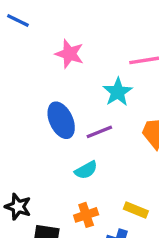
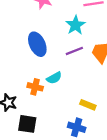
purple line: (99, 132) -> (74, 51), moved
orange cross: (86, 215) -> (35, 87), moved, turned 32

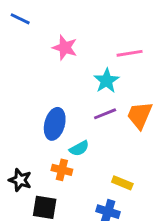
blue ellipse: (37, 44) -> (55, 124), moved, turned 40
orange cross: (35, 87) -> (62, 170), moved

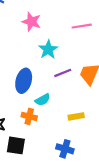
cyan star: (107, 81) -> (48, 50), moved
yellow rectangle: (122, 183) -> (76, 116), moved, turned -32

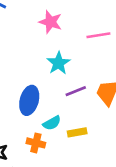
pink star: (31, 22) -> (51, 22), moved
yellow rectangle: (76, 116) -> (77, 132), moved

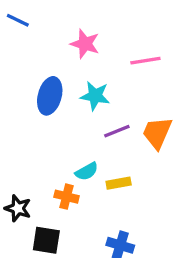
cyan star: (58, 63) -> (95, 96), turned -30
blue ellipse: (29, 100) -> (50, 96), moved

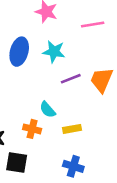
cyan semicircle: (87, 171) -> (48, 110), turned 78
yellow rectangle: (119, 183) -> (72, 129), moved

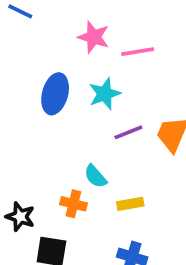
pink line: (93, 25) -> (138, 52), moved
cyan star: (54, 52) -> (105, 94), turned -30

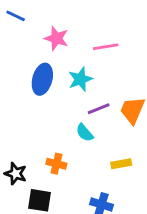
pink star: (94, 37) -> (56, 38), moved
cyan semicircle: (95, 176) -> (85, 133), moved
yellow rectangle: (130, 204) -> (121, 164), moved

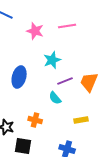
pink line: (106, 47) -> (67, 26), moved
blue ellipse: (42, 79) -> (19, 77), moved

